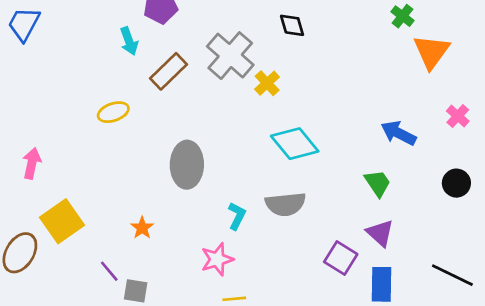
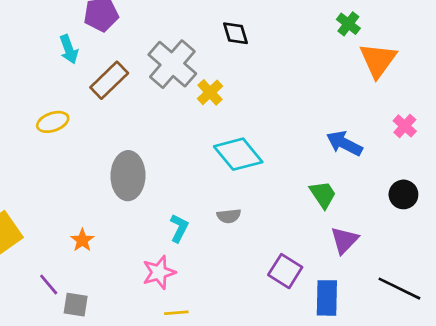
gray semicircle: (285, 204) -> (229, 216), size x0.6
purple triangle: (380, 233) -> (344, 240), moved, turned 32

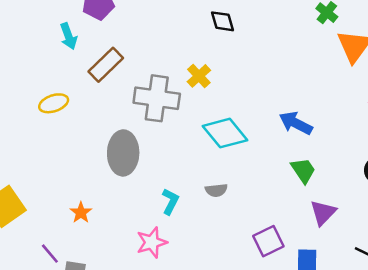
gray cross: (172, 64) -> (157, 98), moved, turned -33
blue arrow: (344, 143) -> (296, 123), moved
purple square: (285, 271) -> (268, 241), turned 32

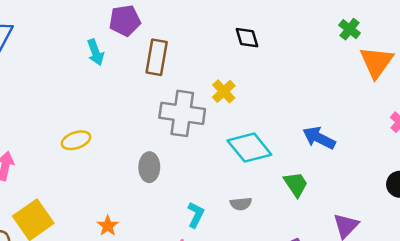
brown rectangle: (106, 65) -> (157, 57), moved, turned -36
yellow ellipse: (54, 103) -> (76, 140), moved
gray ellipse: (123, 153) -> (149, 167), size x0.7
green trapezoid: (303, 170) -> (296, 184), moved

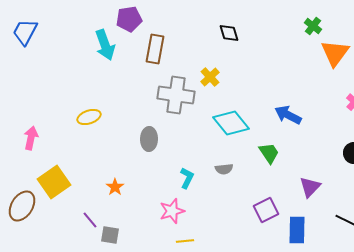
cyan arrow: (96, 52) -> (105, 45), size x1.4

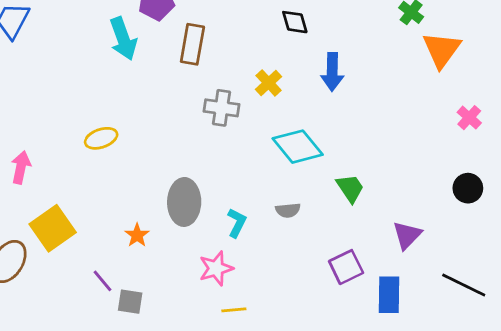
gray cross: (176, 95) -> (222, 108), size x0.7
blue arrow: (288, 115) -> (332, 72), moved, turned -116
gray ellipse: (149, 139) -> (184, 202), moved, size x1.4

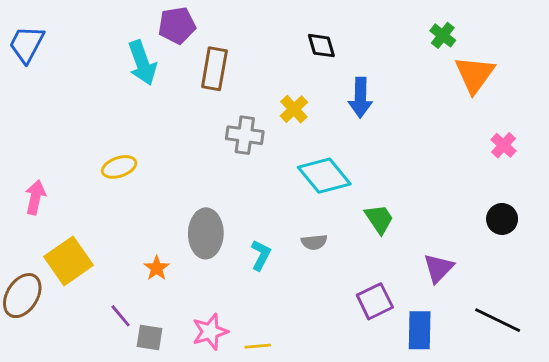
pink star: (216, 268) -> (210, 332), moved

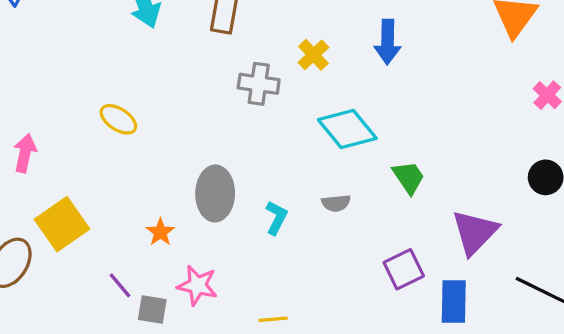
yellow ellipse: (119, 167) -> (118, 119), turned 52
purple triangle: (438, 268) -> (475, 232), size x1.4
pink star: (210, 332) -> (197, 285), moved, turned 30

